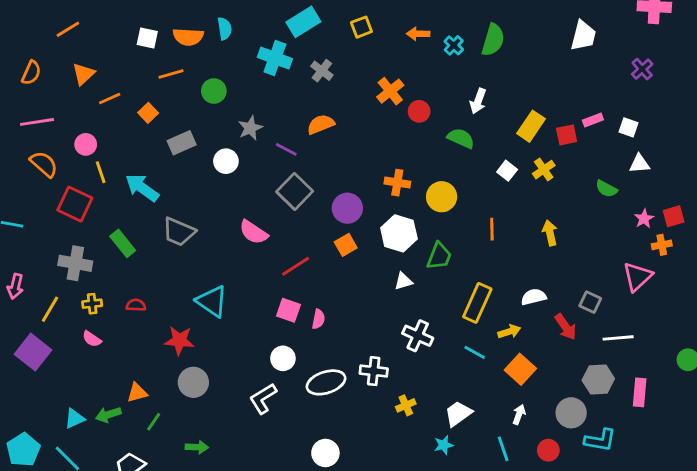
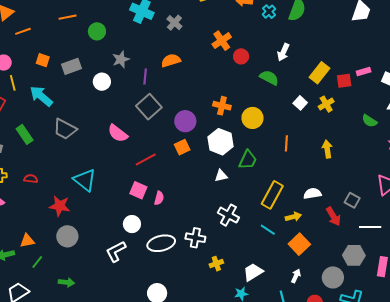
orange square: (148, 113) -> (43, 60), moved, turned -32
purple line: (286, 149) -> (145, 76), turned 63

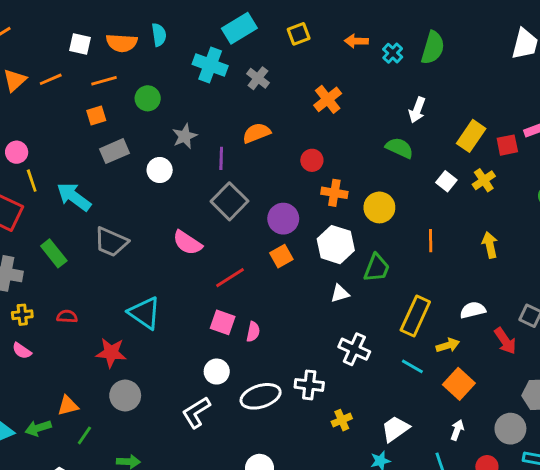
orange line: (23, 31) -> (51, 79), moved
red circle: (241, 56) -> (312, 160), moved
orange square: (43, 60) -> (96, 116), moved, turned -32

